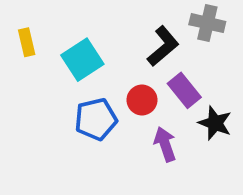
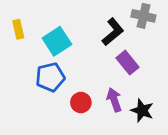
red circle: (142, 100) -> (81, 103), moved
blue pentagon: (96, 119) -> (50, 77), moved
black star: (215, 123) -> (142, 111), moved

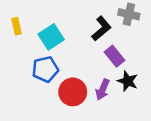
purple arrow: (114, 100) -> (103, 90), turned -138
red circle: (81, 103) -> (73, 92), size x1.5
black star: (142, 111) -> (128, 81), moved

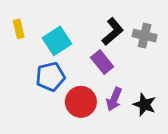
gray cross: (129, 14) -> (145, 36), moved
purple rectangle: (115, 56) -> (102, 62), moved
black star: (128, 81) -> (145, 104), moved

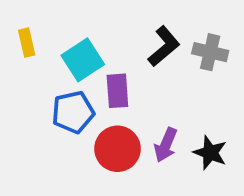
purple rectangle: (102, 62) -> (117, 91), moved, turned 35

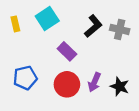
cyan square: (83, 60) -> (47, 18), moved
purple rectangle: (117, 91) -> (67, 51), turned -42
blue pentagon: (73, 112) -> (25, 78), moved

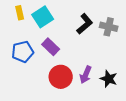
yellow rectangle: (15, 24) -> (20, 13), moved
purple rectangle: (67, 51) -> (51, 47), moved
blue pentagon: (25, 78) -> (23, 52), moved

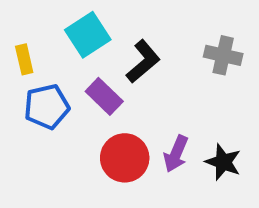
yellow rectangle: (20, 13) -> (24, 59), moved
black L-shape: (85, 24) -> (143, 61), moved

